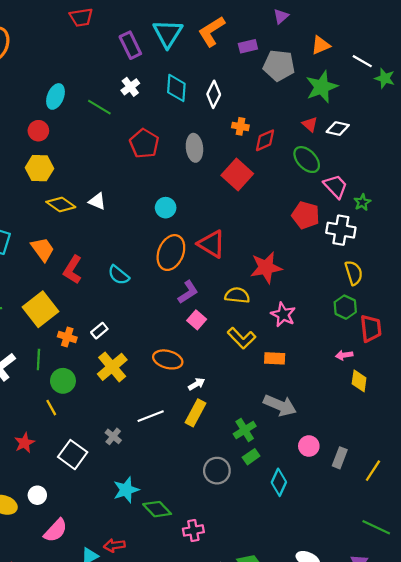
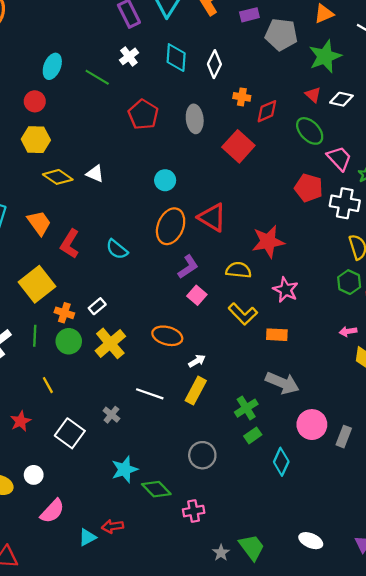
green circle: (63, 381) -> (69, 341), moved
white line: (151, 416) -> (150, 394), turned 40
pink circle: (309, 446) -> (312, 425), size x1.4
gray circle: (217, 471) -> (202, 455), moved

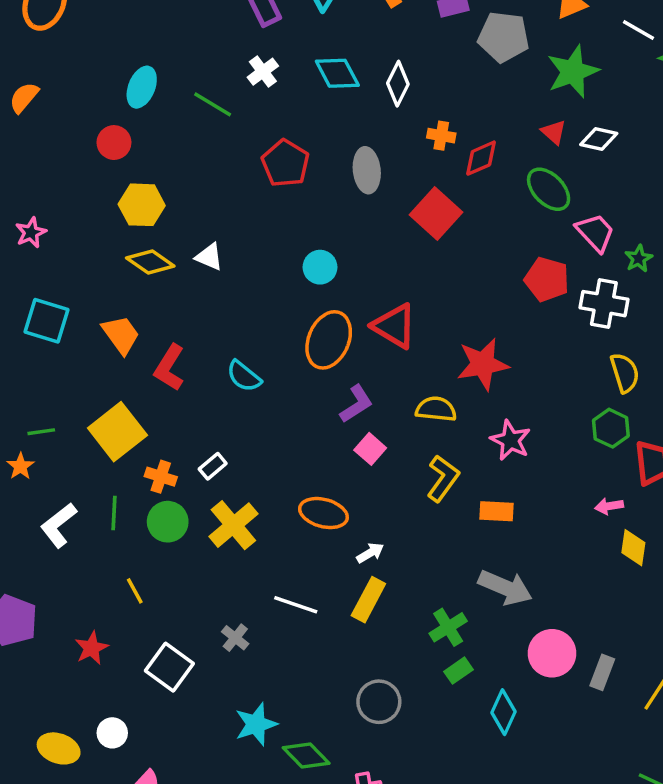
cyan diamond: (176, 58) -> (337, 73), turned -32
yellow hexagon: (36, 140) -> (142, 205), moved
yellow L-shape: (243, 314) -> (443, 478), turned -100

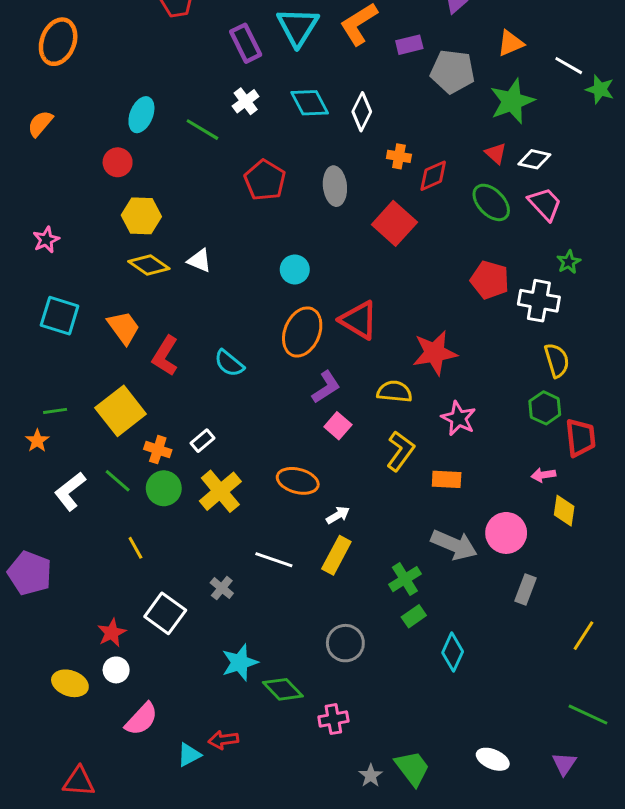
pink trapezoid: (595, 233) -> (545, 204), moved
green line: (114, 513) -> (118, 481), turned -52
red star: (91, 648) -> (112, 633), moved
pink circle: (552, 653) -> (506, 533), moved
gray rectangle: (602, 672) -> (525, 590), moved

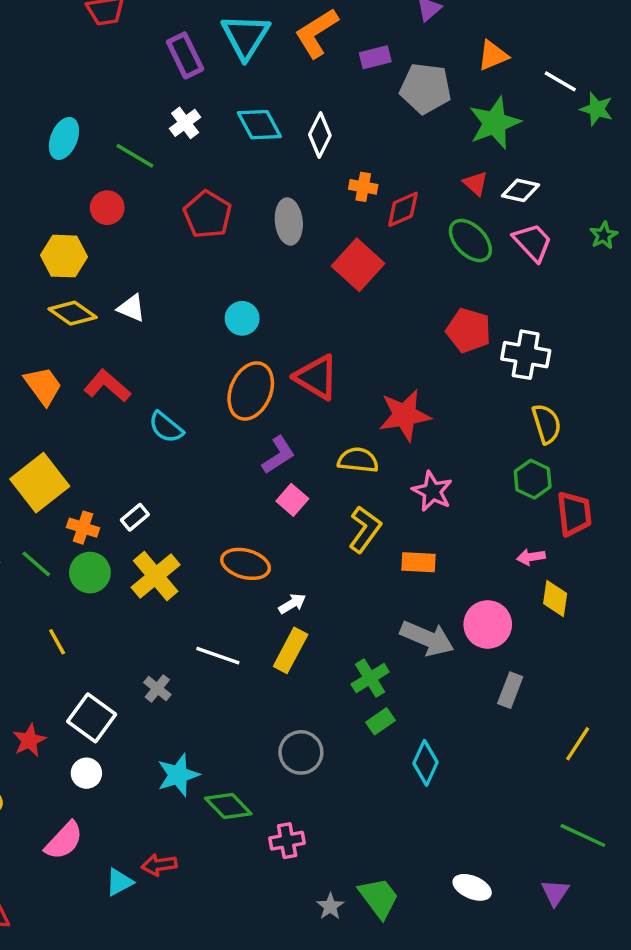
red circle: (118, 162) -> (107, 208), moved
green star: (569, 262) -> (604, 235), moved
red L-shape: (165, 356) -> (107, 386), moved, turned 99
white circle: (116, 670) -> (86, 773), moved

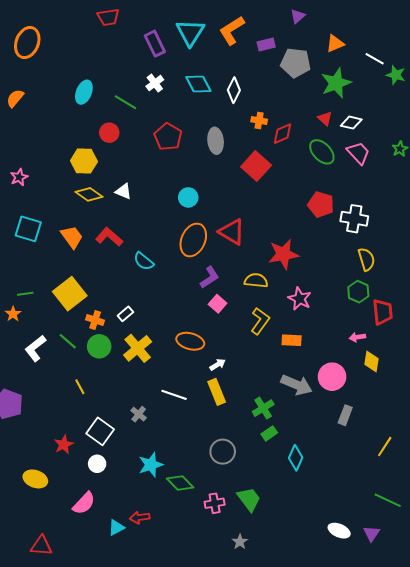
yellow rectangle: (291, 650) -> (217, 392), turned -50
white ellipse: (472, 887) -> (339, 531), moved
green trapezoid: (379, 898) -> (249, 499), moved

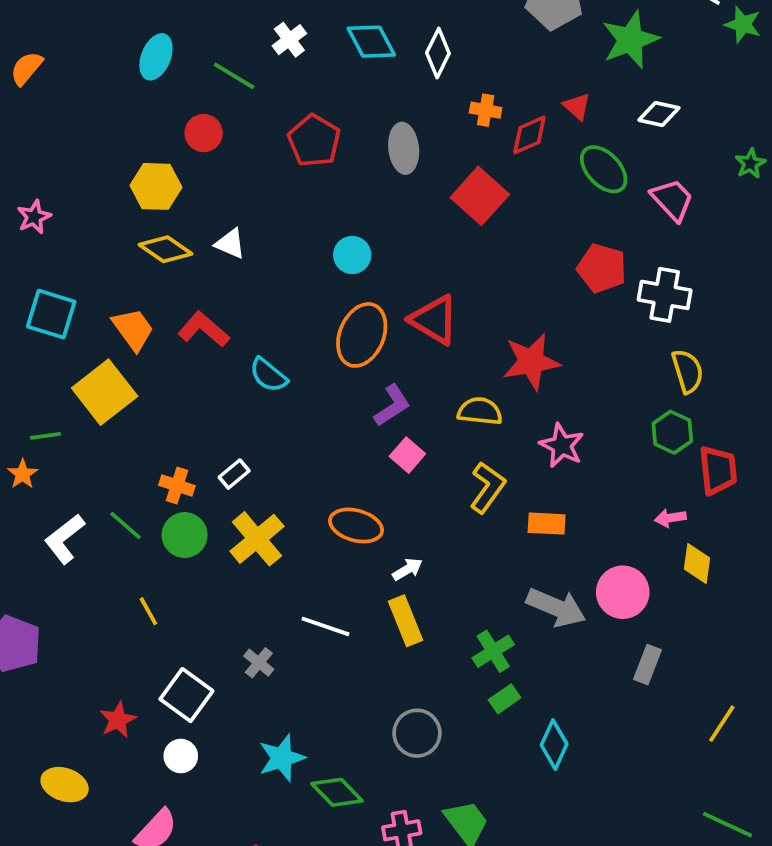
red triangle: (325, 118) -> (577, 106), moved
pink trapezoid: (358, 153) -> (672, 200), moved
yellow square: (70, 294) -> (105, 392), moved

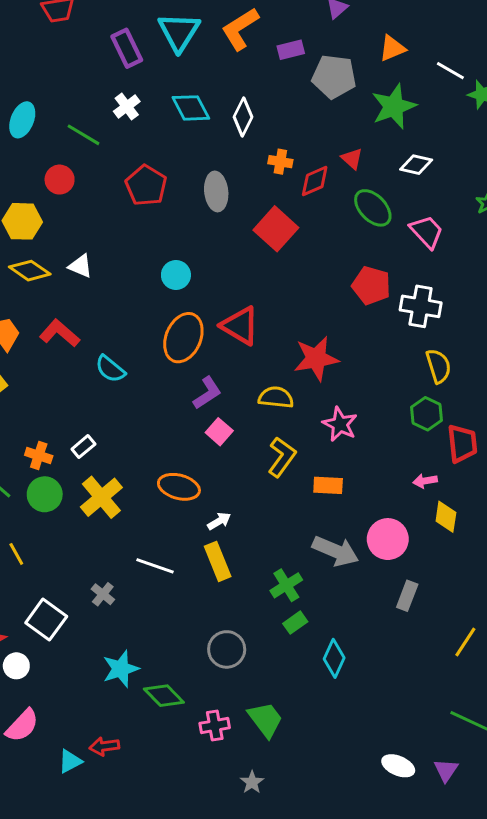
white circle: (181, 756) -> (16, 666), moved

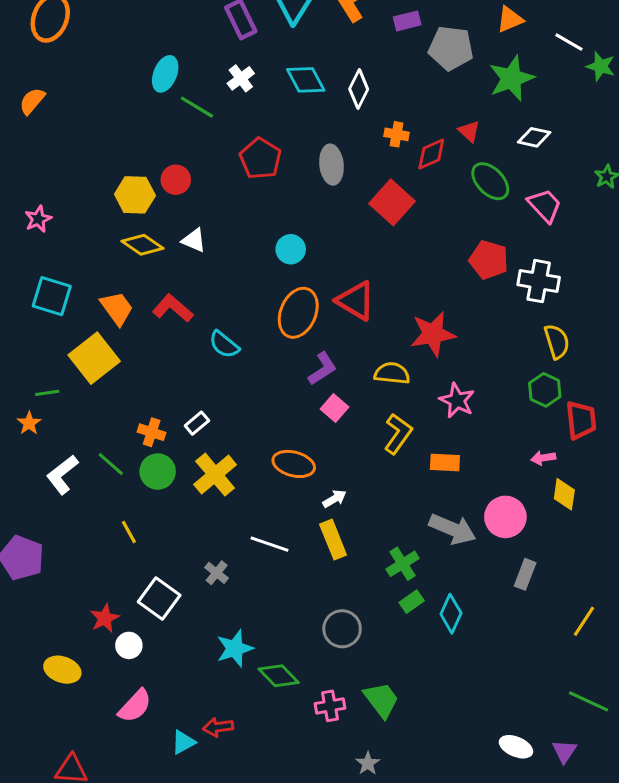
cyan ellipse: (22, 120) -> (165, 74), moved
red circle: (60, 180) -> (176, 180), moved
cyan diamond: (334, 658) -> (451, 614), moved

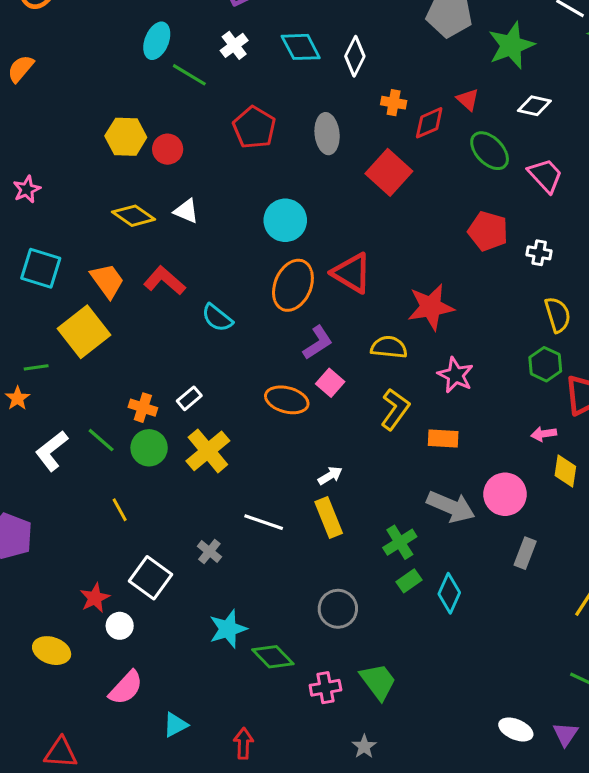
yellow hexagon: (135, 195) -> (126, 137), moved
cyan circle: (291, 249) -> (285, 220), size x1.4
white cross: (539, 281) -> (539, 253), size x0.6
orange ellipse: (294, 464) -> (287, 400), moved
red arrow: (218, 727) -> (243, 743), moved, turned 100

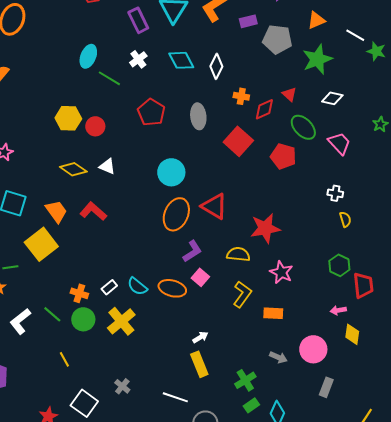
red pentagon: (488, 231) -> (283, 156), moved
yellow semicircle: (558, 315) -> (345, 219), moved, size x0.7
cyan semicircle: (217, 318) -> (137, 286), moved
gray arrow: (451, 507) -> (278, 357), size x0.6
white line: (264, 522) -> (175, 397), moved

